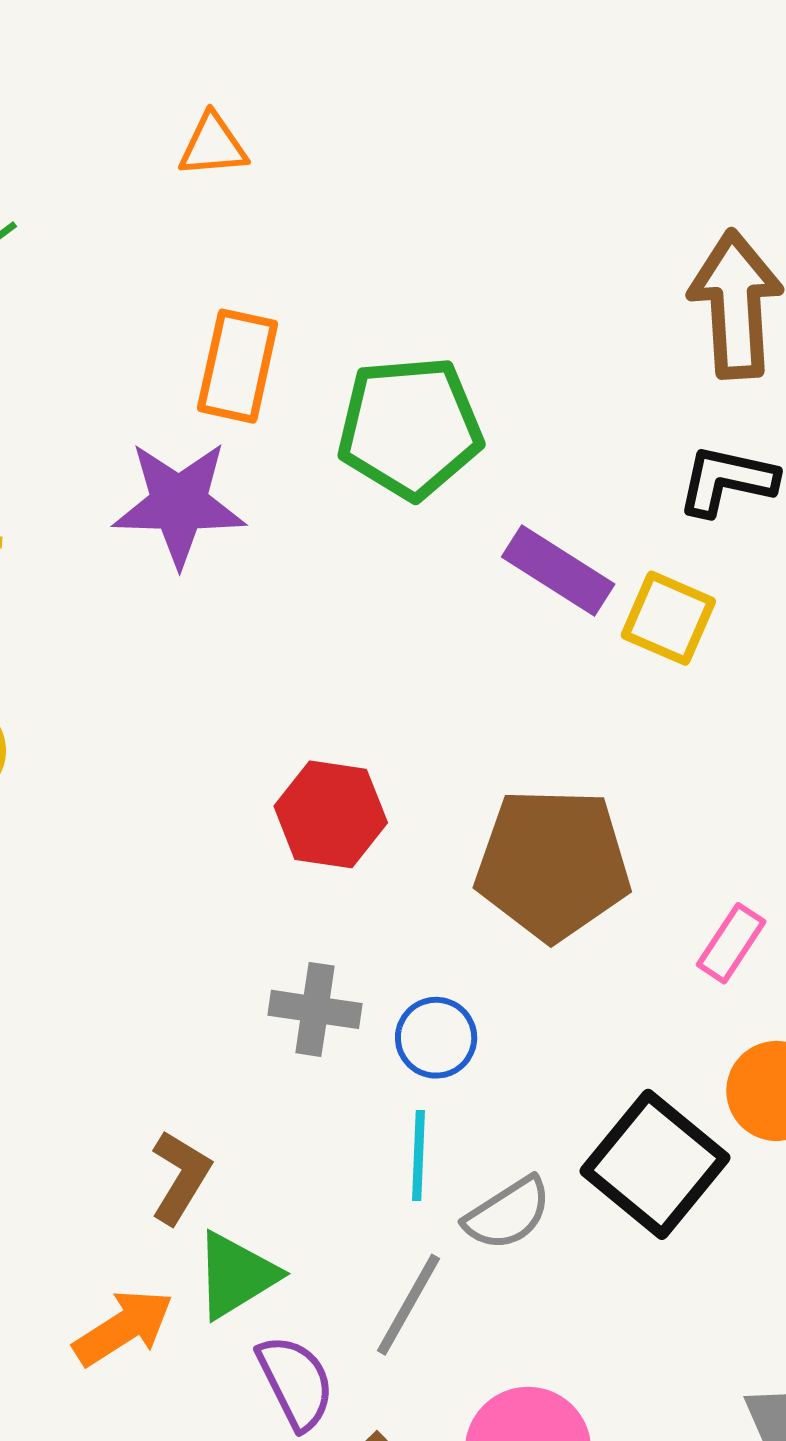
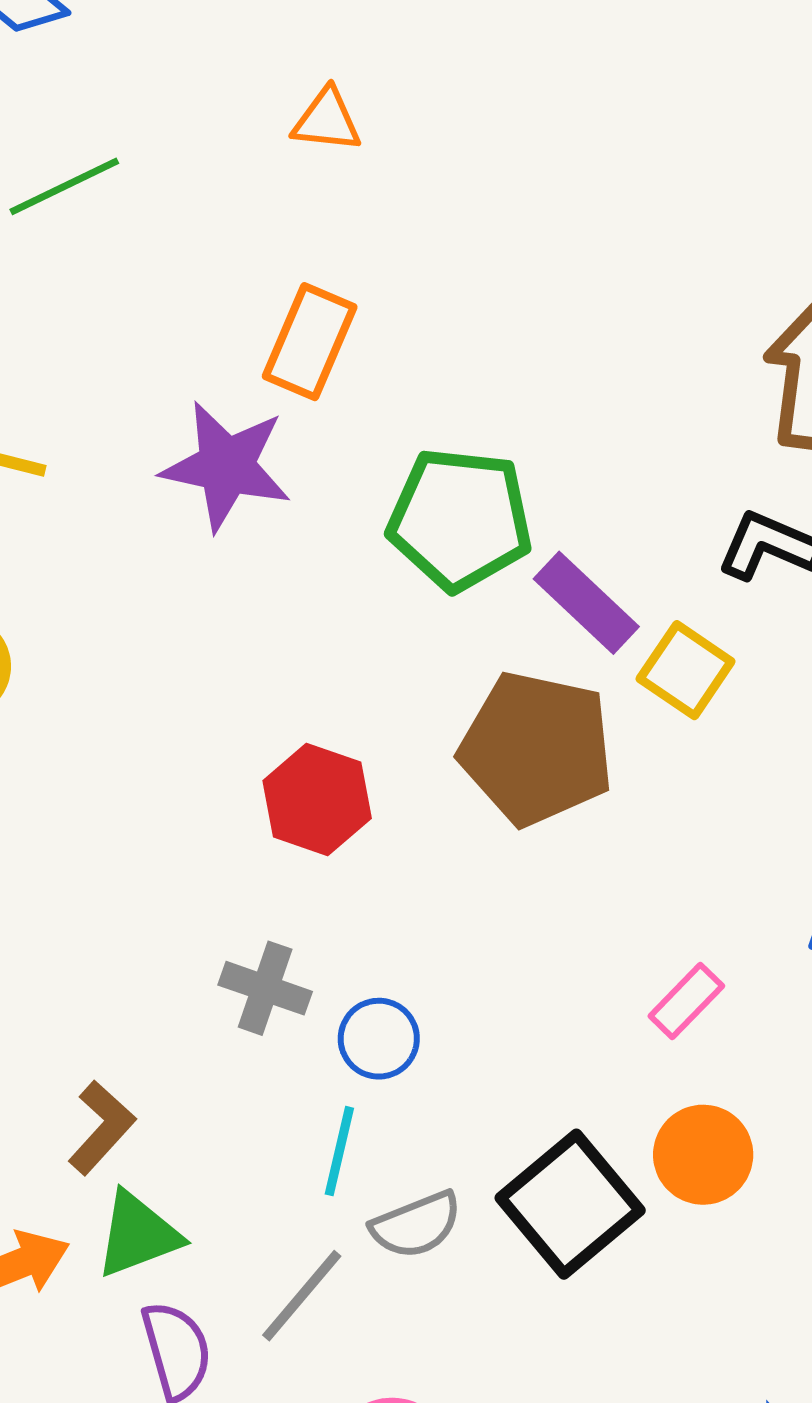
green pentagon: (410, 428) -> (460, 519), moved
brown pentagon: (553, 864) -> (536, 748), moved

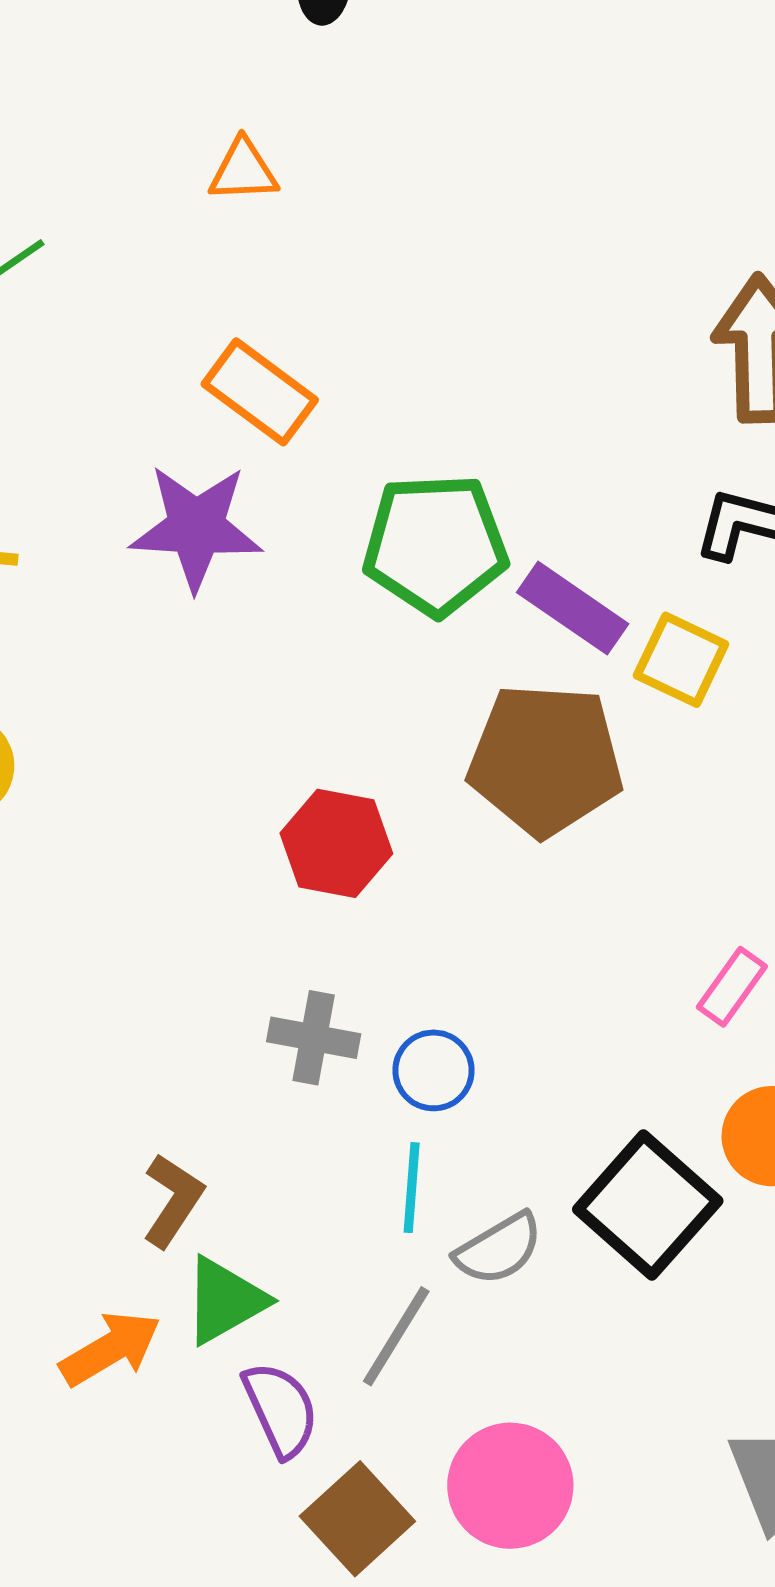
orange rectangle: (310, 342) -> (260, 392), turned -68

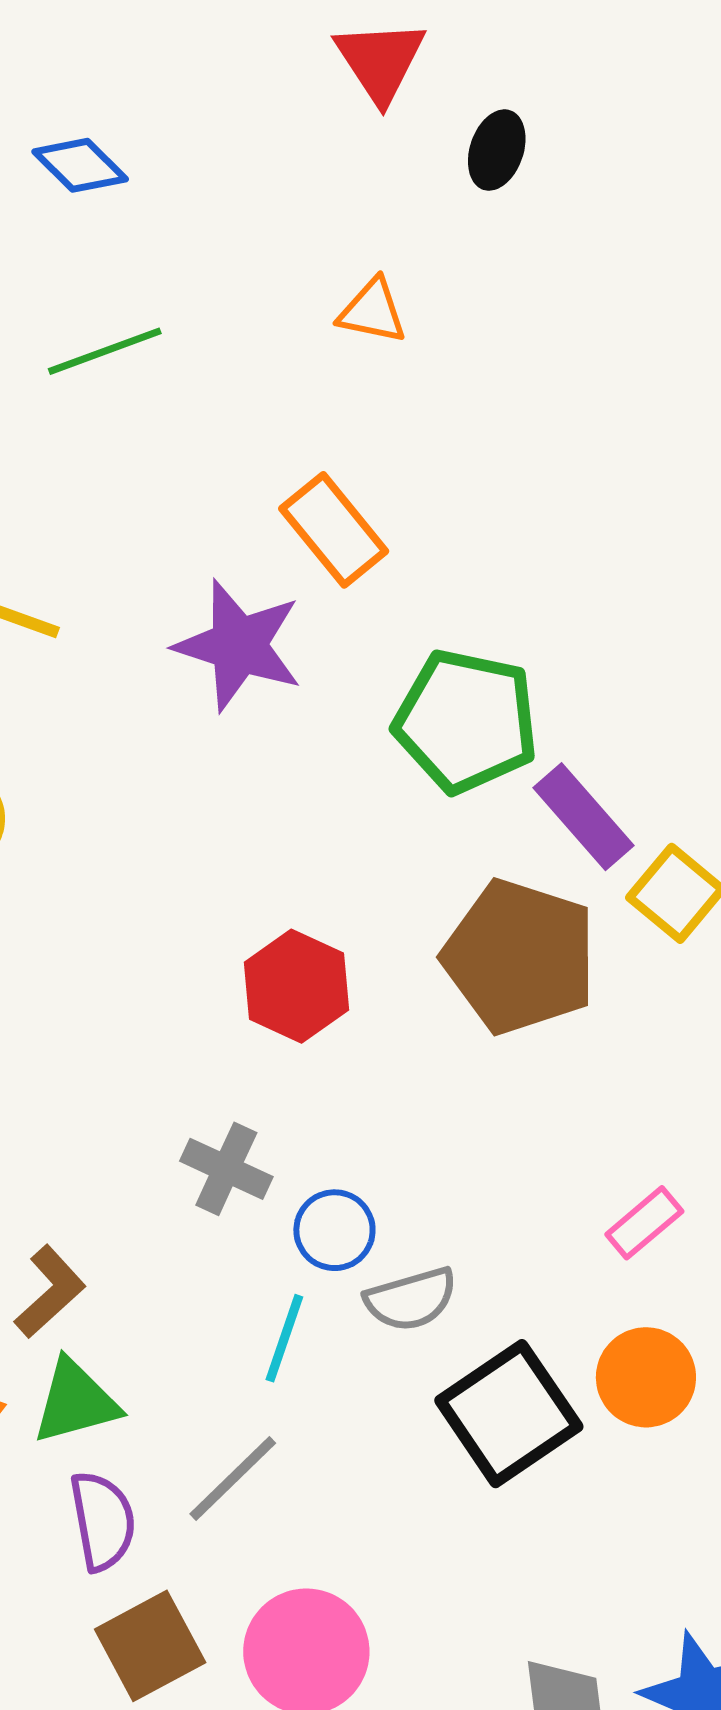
gray semicircle: (499, 1249) -> (411, 1299), moved

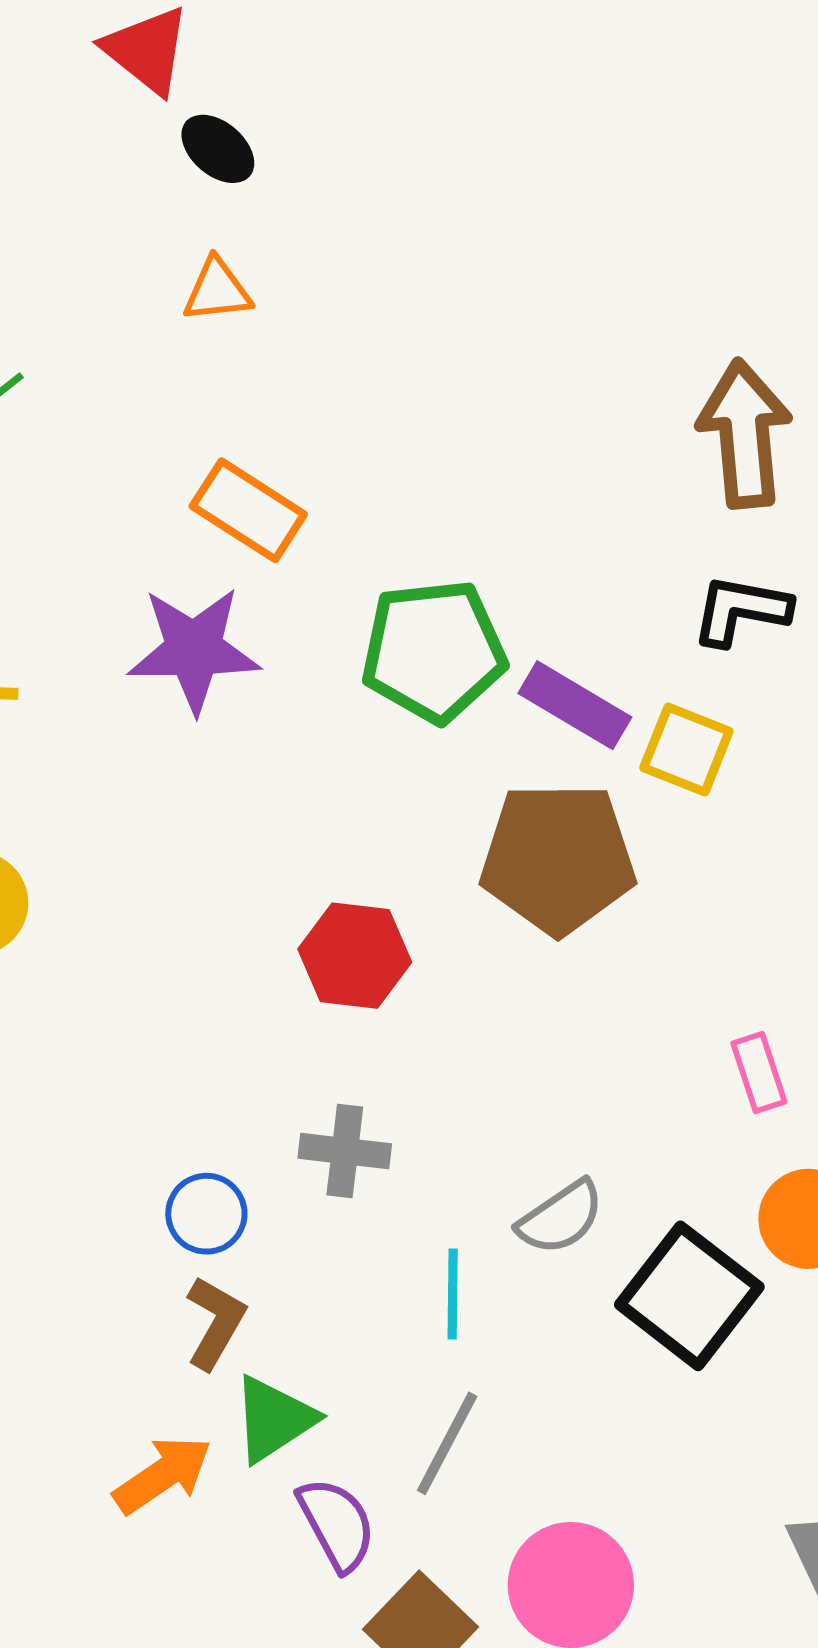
black ellipse: (497, 150) -> (218, 149), moved, turned -50
pink rectangle: (644, 1223) -> (759, 1072), turned -50
blue circle: (334, 1230) -> (206, 1214), moved

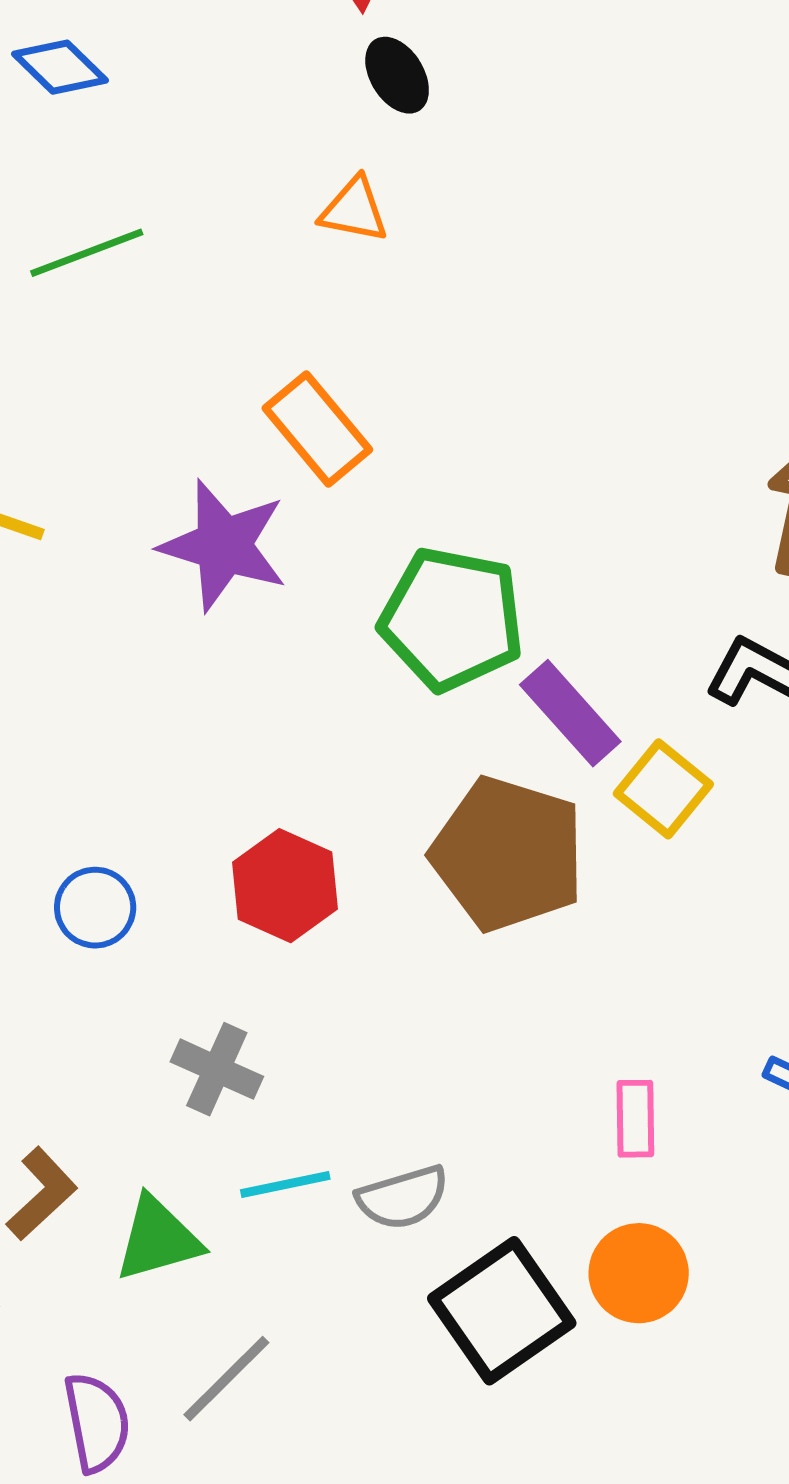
blue circle: (206, 1214) -> (95, 908), moved
cyan line: (453, 1294) -> (285, 1185), moved, turned 60
green triangle: (274, 1419) -> (158, 1239), moved

